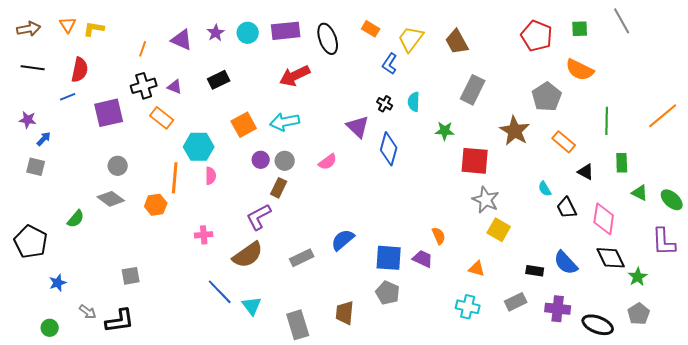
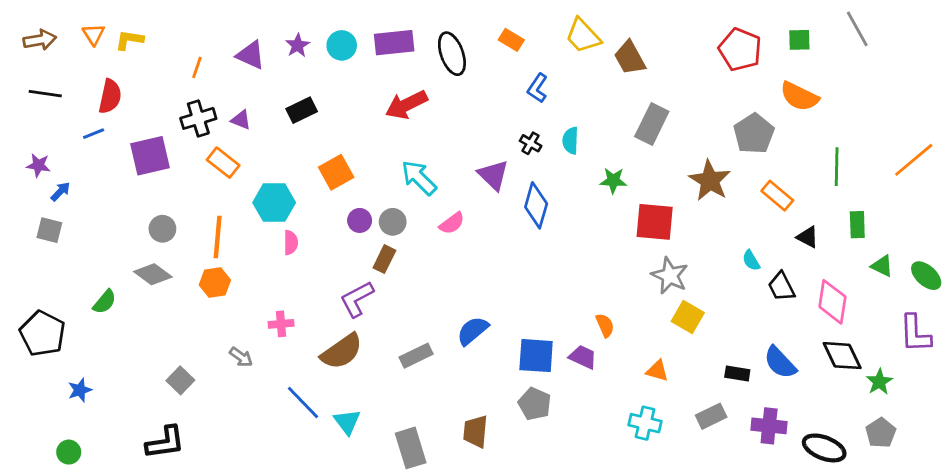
yellow trapezoid: (411, 39) -> (583, 36), moved, turned -80
cyan arrow: (285, 122) -> (419, 178), moved, turned 56
orange line: (175, 178) -> (218, 237), moved
gray square: (131, 276) -> (180, 380), turned -36
gray arrow: (88, 312) -> (241, 357), moved

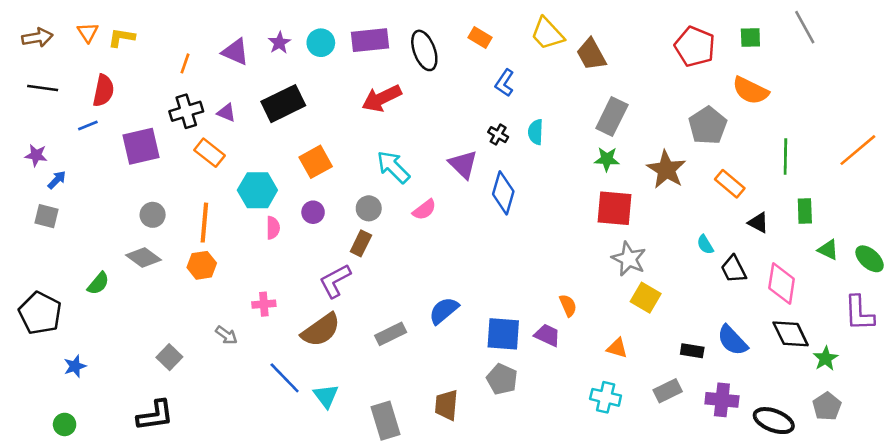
black rectangle: (302, 110) -> (283, 104), size x1.5
green star: (613, 180) -> (607, 159), moved
purple circle: (360, 220) -> (313, 212), moved

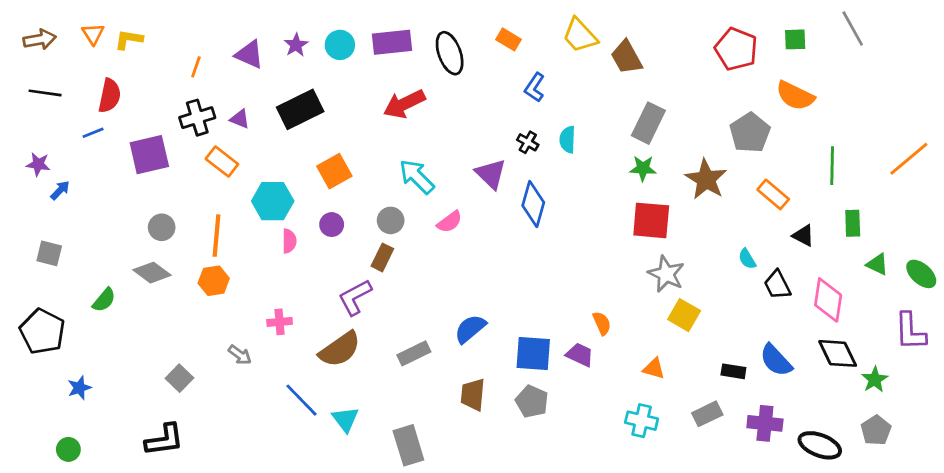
gray square: (46, 216) -> (49, 253), moved
brown trapezoid: (446, 405) -> (473, 395), moved

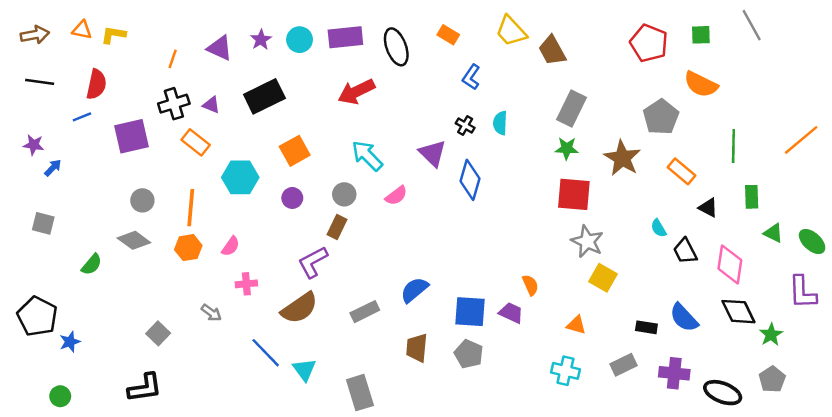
orange triangle: (93, 34) -> (82, 30), turned -45
pink semicircle: (289, 241) -> (231, 246), moved, turned 35
black pentagon: (42, 332) -> (37, 316), moved

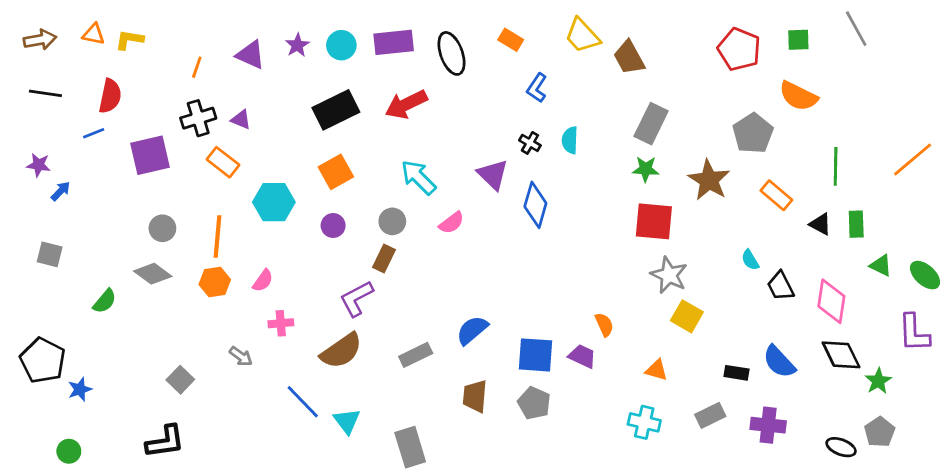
black rectangle: (264, 96) -> (336, 110), moved
black triangle: (708, 208) -> (820, 224), moved
black ellipse: (723, 393) -> (841, 447), moved, size x0.7

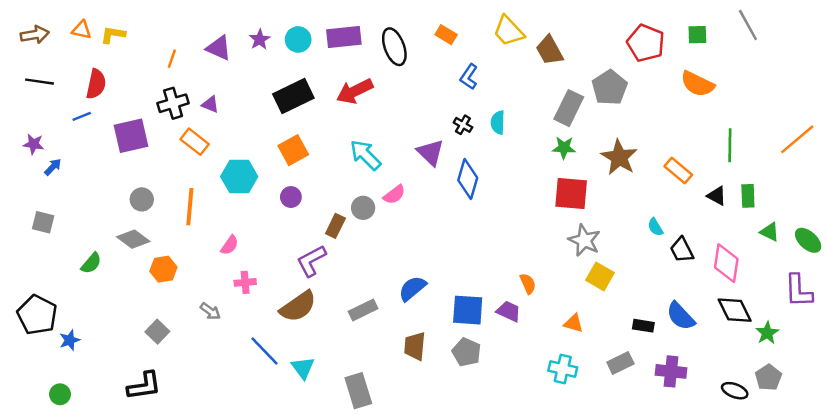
gray pentagon: (753, 133) -> (610, 88), moved
gray circle: (392, 221) -> (363, 208), moved
orange hexagon: (215, 282) -> (163, 269), moved

